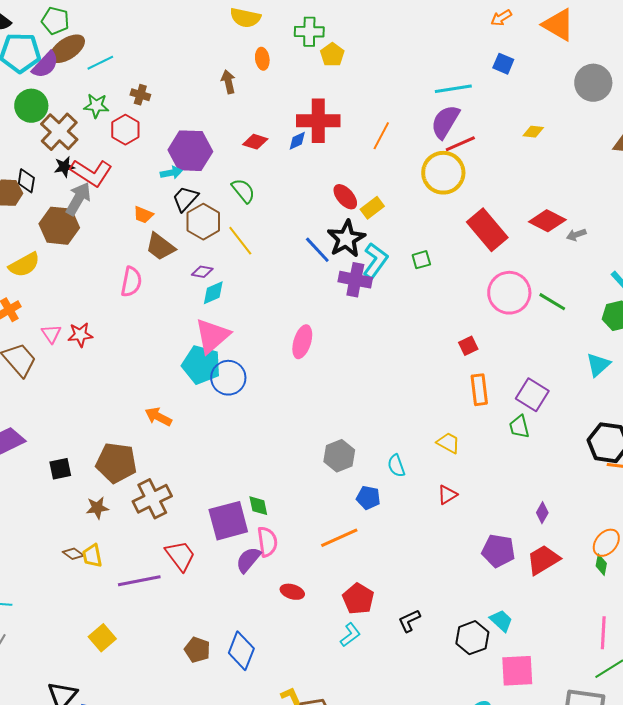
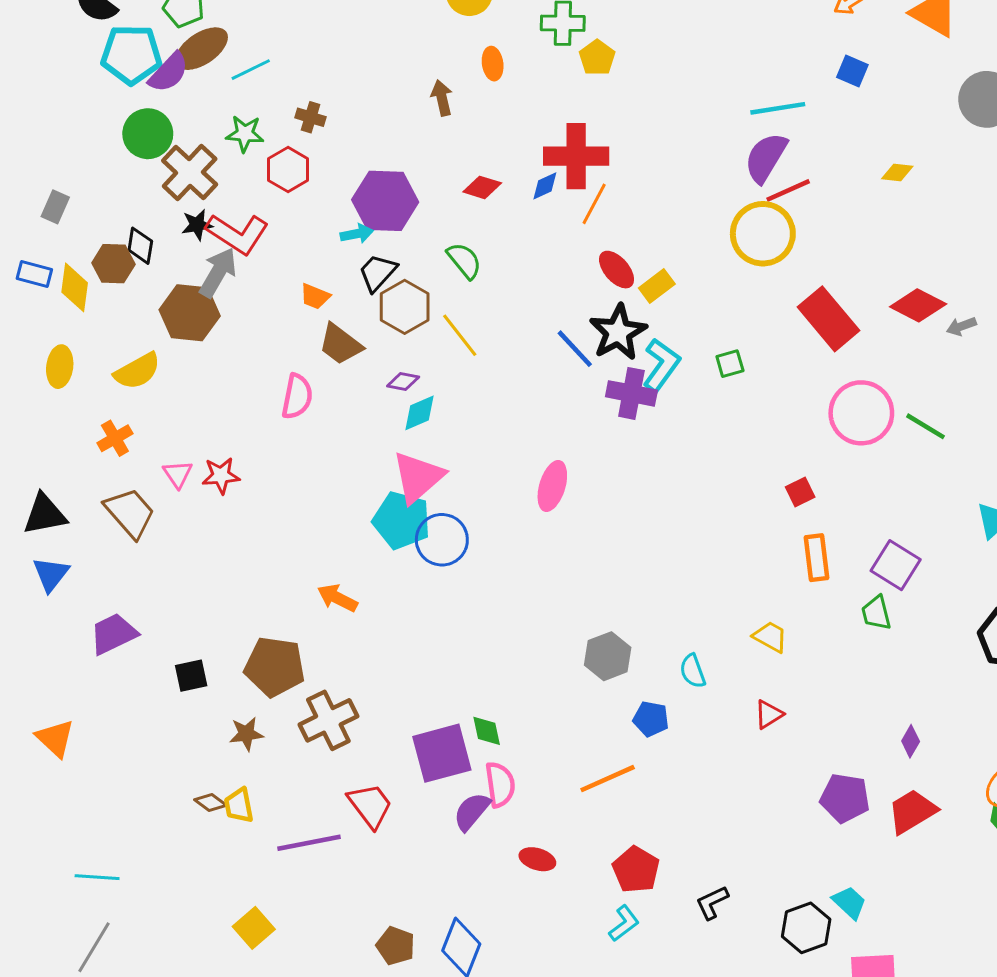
orange line: (381, 136) -> (594, 204), moved

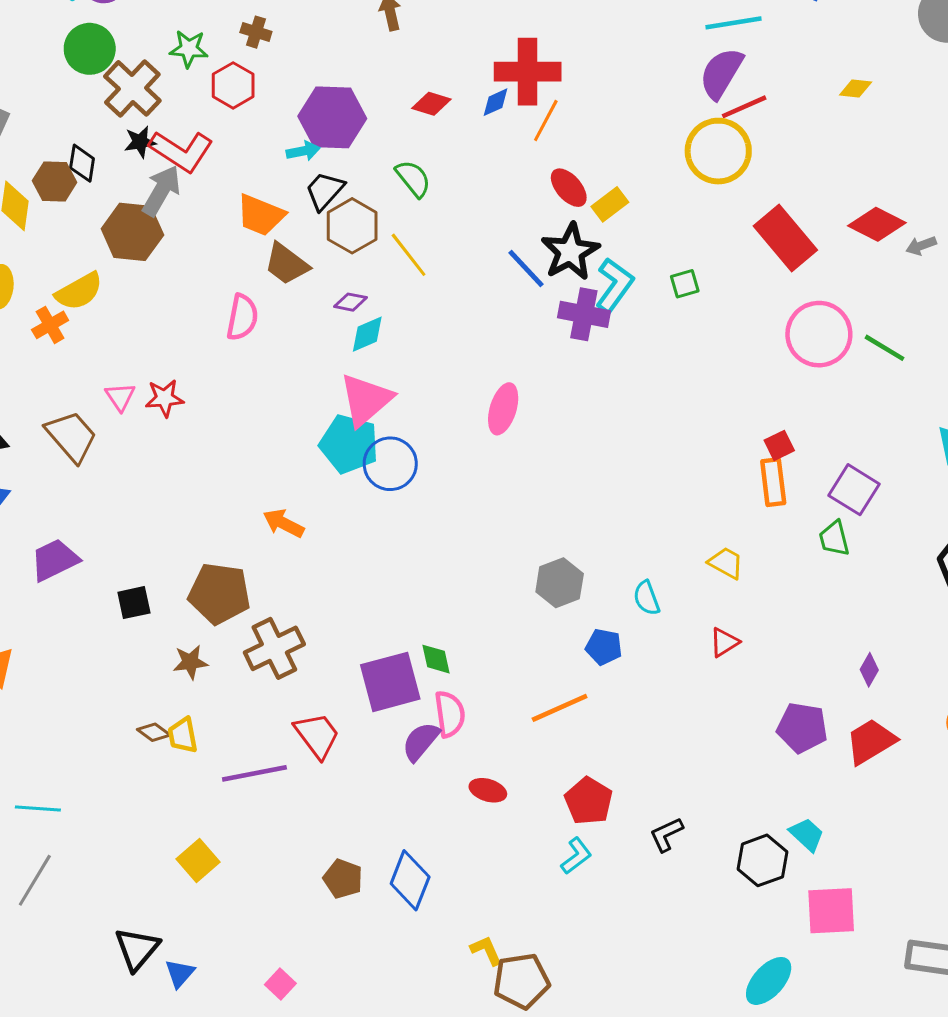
orange trapezoid: (315, 296) -> (261, 215), size x1.6
orange cross: (115, 438) -> (50, 325), moved
red square: (800, 492) -> (779, 445), moved

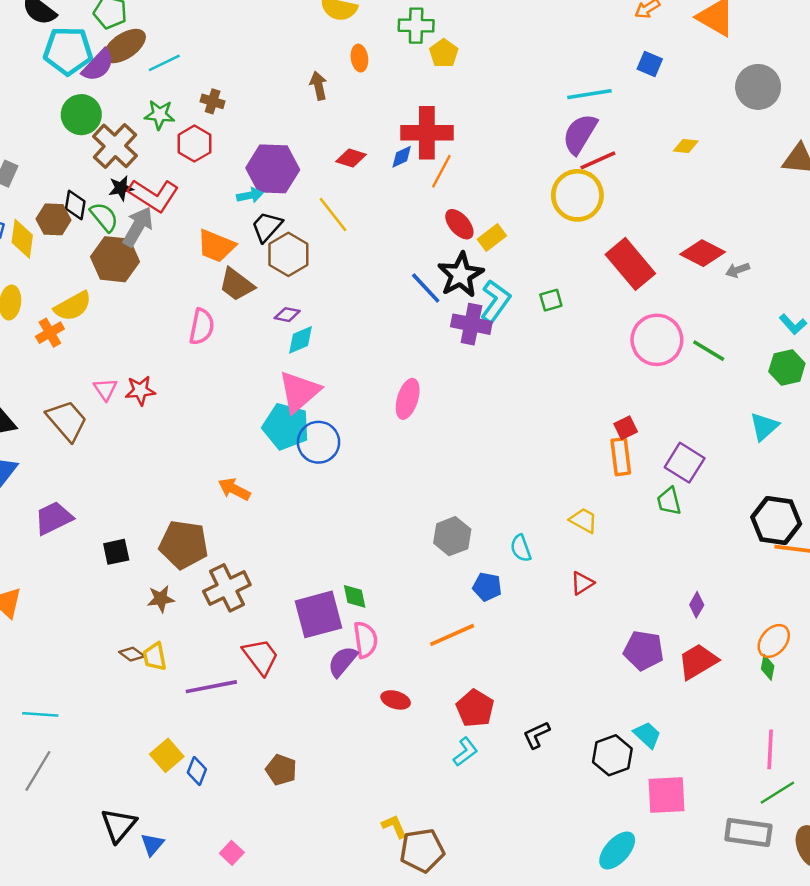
green semicircle: (413, 178) -> (104, 217), moved
yellow line: (409, 255) -> (333, 215), moved
blue diamond: (410, 880) -> (197, 771), moved, size x0.6

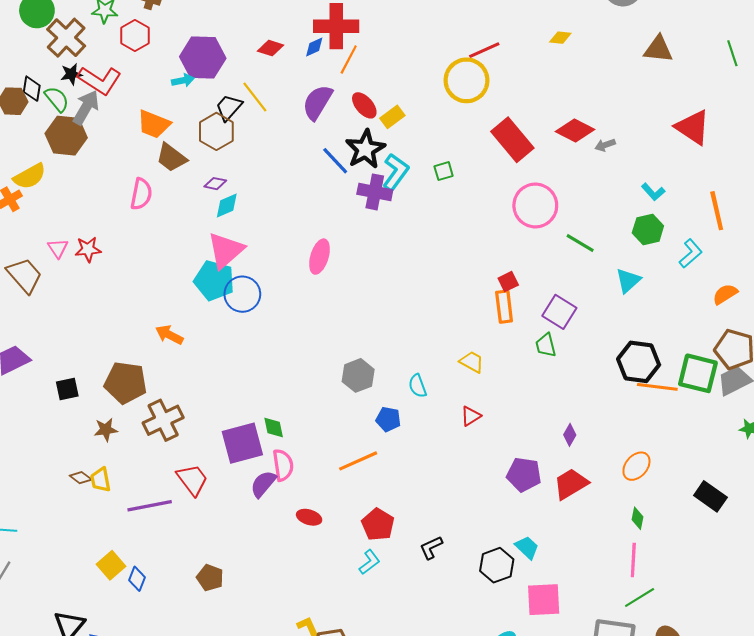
purple semicircle: (580, 134) -> (317, 102), moved
black trapezoid: (267, 227) -> (229, 107), moved
green line: (709, 351) -> (580, 243), moved
green diamond: (768, 667) -> (637, 518), moved

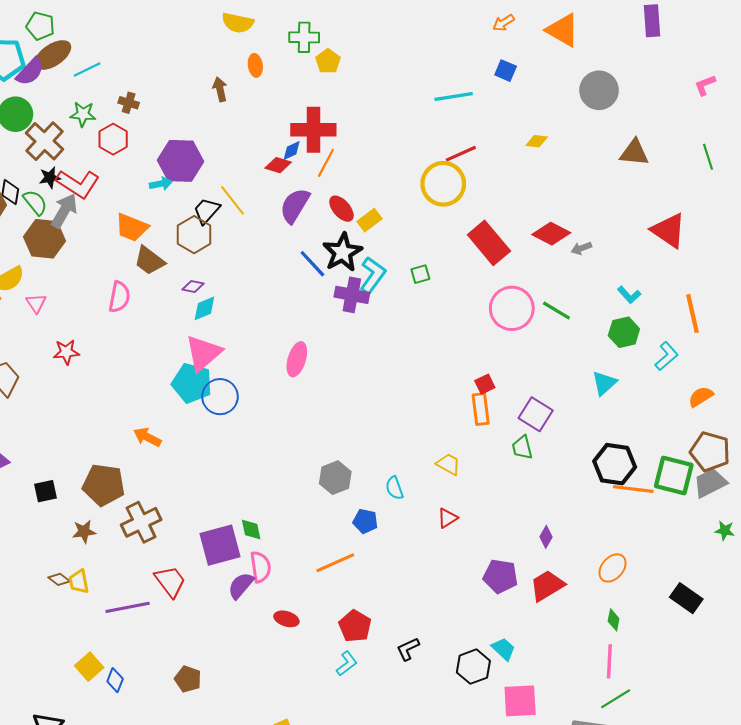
red diamond: (270, 48) -> (278, 165), moved
green line: (580, 243) -> (556, 310), moved
pink triangle: (58, 248) -> (36, 303), moved

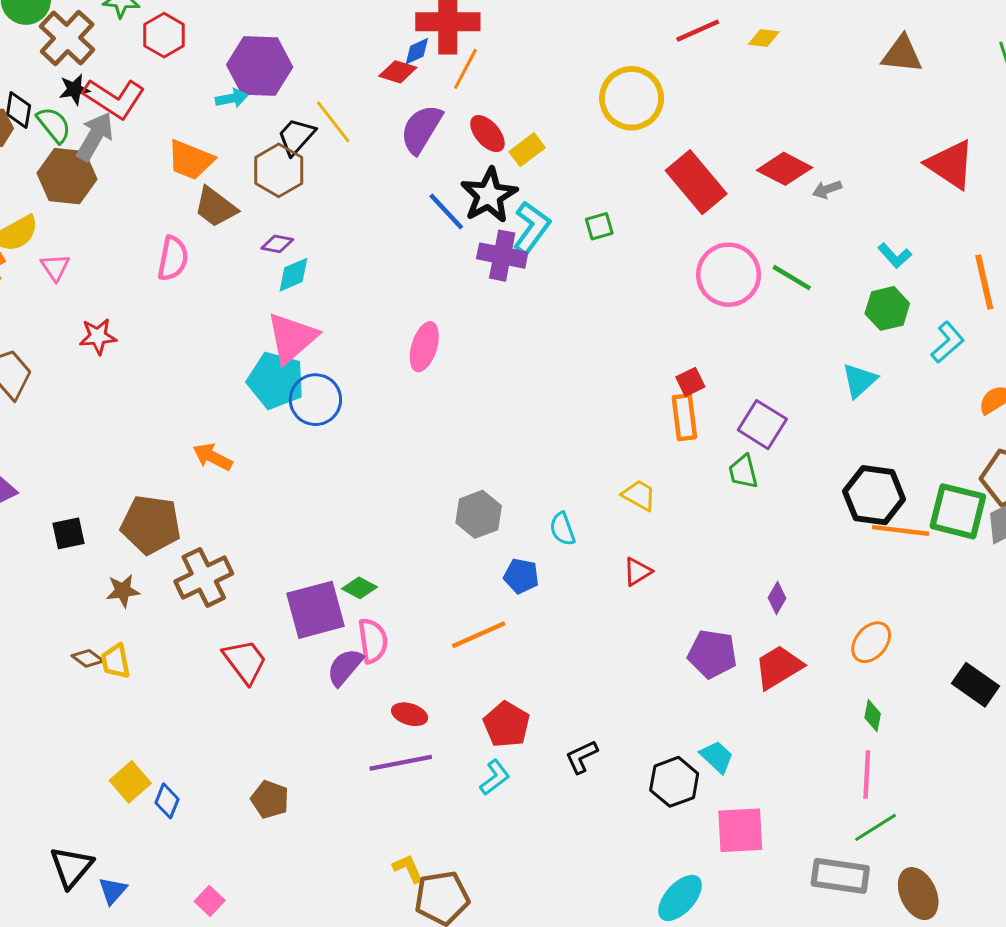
red line: (461, 154) -> (698, 31), moved
green diamond: (251, 530) -> (360, 588), turned -50
purple line: (128, 607) -> (401, 763), moved

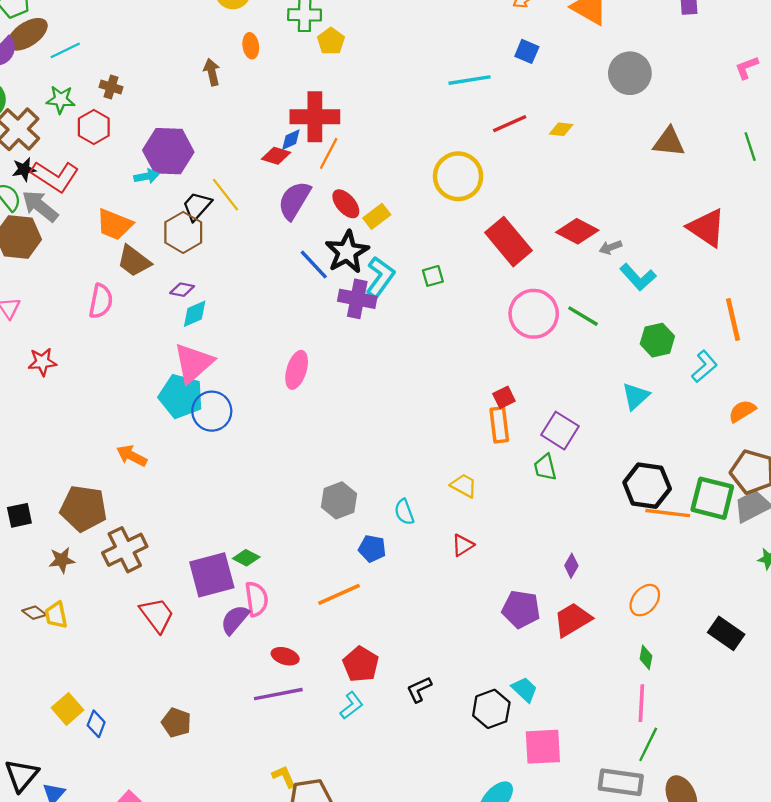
gray arrow: (95, 136) -> (40, 206), turned -81
cyan L-shape: (895, 256) -> (638, 277), moved, size x1.4
green line: (876, 827) -> (648, 744), turned -32

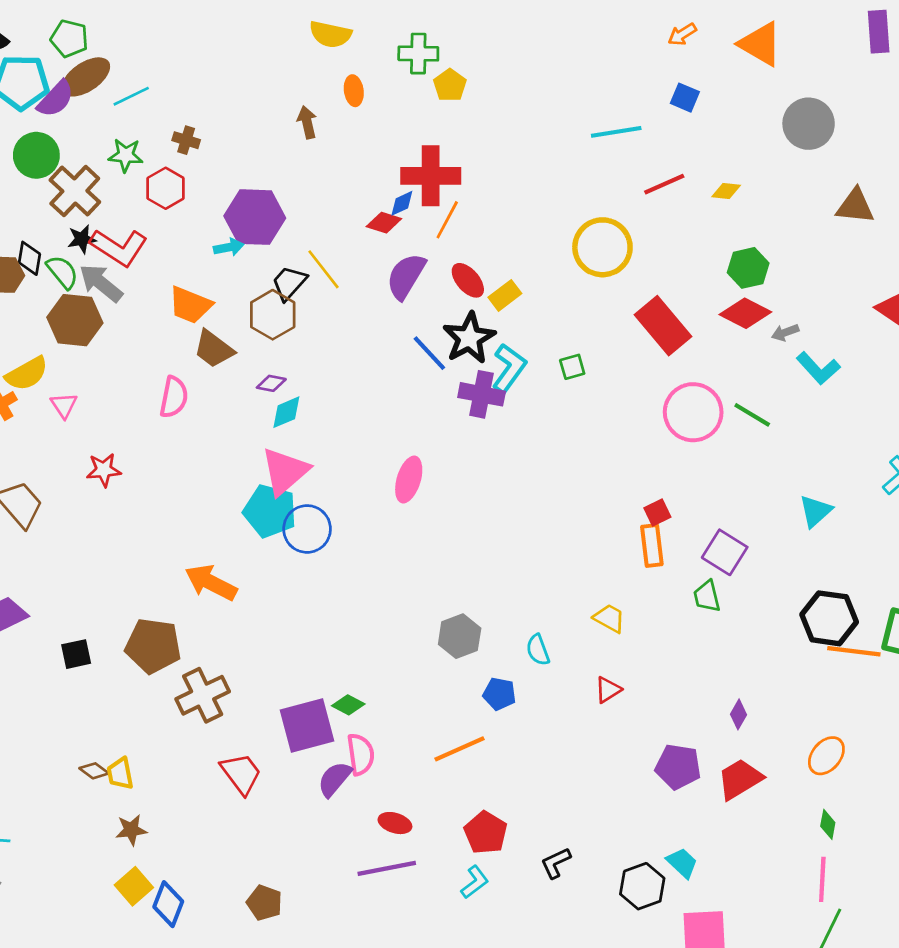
green hexagon: (657, 340) -> (748, 268), moved
orange arrow: (132, 456) -> (211, 583), size x1.4
brown star: (62, 560) -> (131, 830), moved
blue diamond: (96, 724) -> (168, 904), size x1.4

